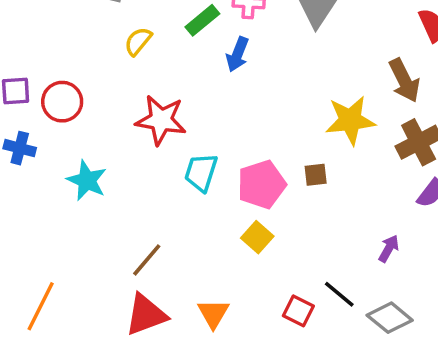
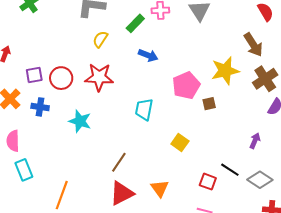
blue arrow: (237, 54) -> (148, 55), moved, turned -84
red star: (161, 120) -> (99, 77), moved
pink pentagon: (262, 185) -> (186, 85), moved

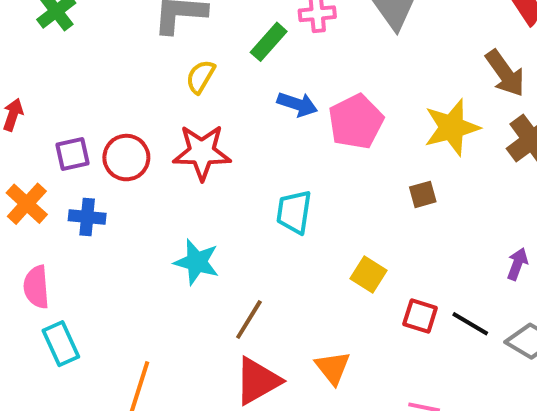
pink pentagon: (186, 85) -> (356, 122), moved
cyan star: (80, 121) -> (197, 262), moved
red square: (208, 182) -> (420, 316), moved

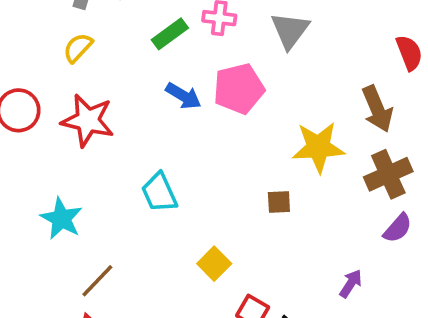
yellow semicircle: (201, 77) -> (78, 48), moved
pink pentagon: (356, 122) -> (239, 89), moved
cyan trapezoid: (294, 212) -> (159, 193), turned -45

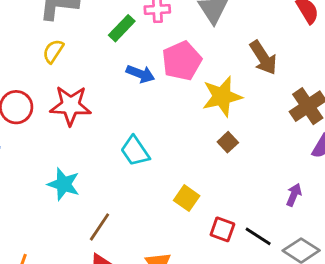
brown arrow: (377, 109) -> (263, 58), moved
yellow star: (318, 147) -> (222, 96), moved
brown square: (279, 202) -> (228, 142), turned -30

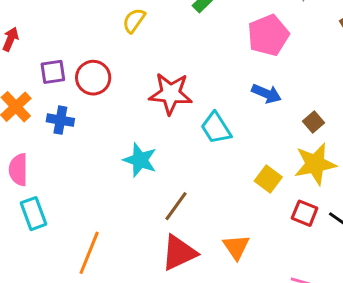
blue arrow: (140, 74) -> (266, 94), moved
yellow star: (222, 96) -> (315, 164), moved
red star: (70, 106) -> (171, 94), moved

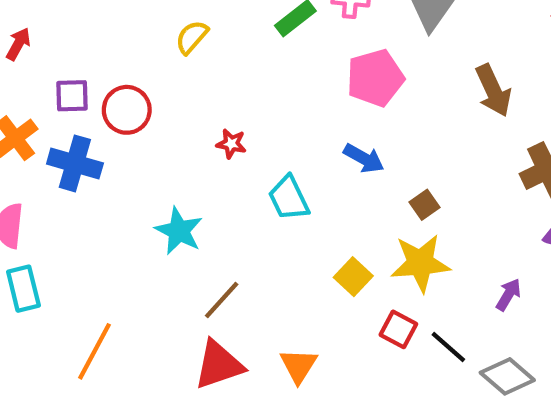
red star: (171, 94) -> (231, 144), size x0.5
blue cross: (60, 120) -> (75, 163), size x1.4

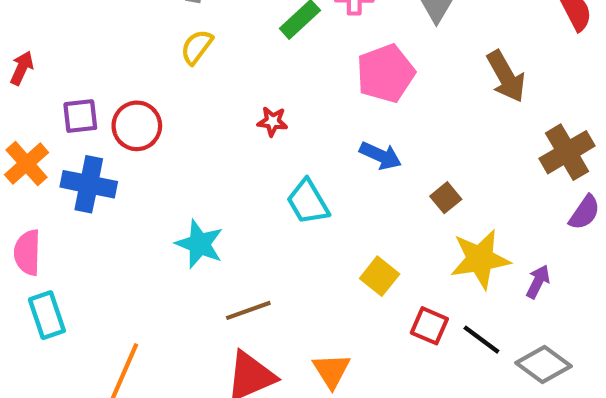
red star: (231, 144) -> (273, 121), moved
yellow star: (420, 263) -> (480, 259), moved
brown line: (222, 300) -> (248, 310), turned 33

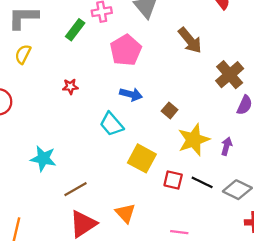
cyan trapezoid: (308, 202) -> (111, 124), moved
yellow square: (380, 276) -> (142, 158), size x1.4

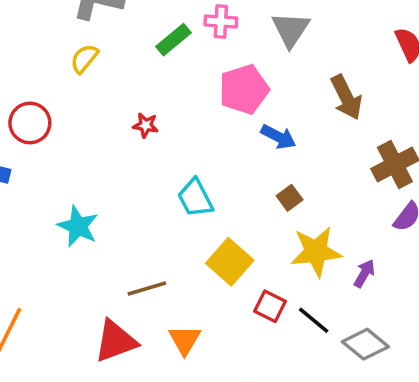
blue arrow: (131, 94) -> (278, 137), moved
brown line: (76, 189) -> (147, 289), moved

